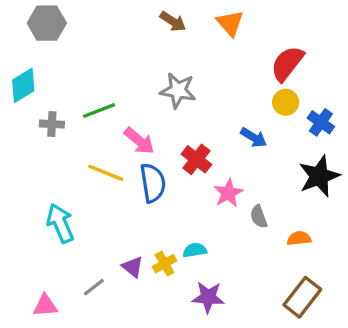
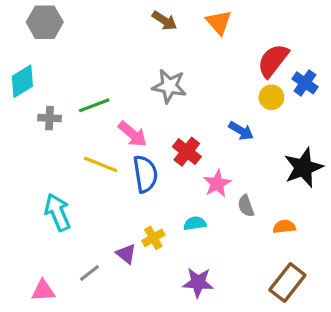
blue cross: (321, 122) -> (305, 83), moved
cyan semicircle: (195, 250) -> (195, 223), moved
yellow cross: (165, 264) -> (153, 238), moved

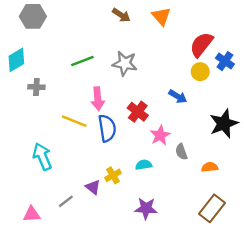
green line: (94, 105) -> (82, 61), moved
pink arrow: (133, 134) -> (98, 99), turned 45

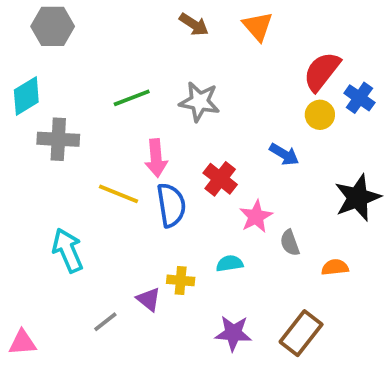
gray cross: (36, 87) -> (58, 139), size x1.5
yellow cross: (113, 175) -> (181, 280), turned 35
brown rectangle: (212, 208) -> (301, 333), moved
pink triangle: (32, 214) -> (23, 343), moved

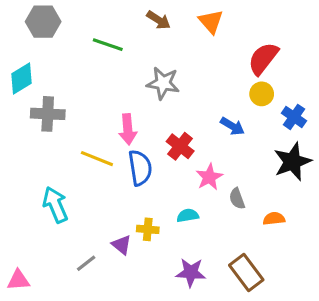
green line: (132, 98) -> (108, 45), moved, turned 40
blue cross: (359, 98) -> (294, 117), moved
brown rectangle: (301, 333) -> (246, 272), turned -75

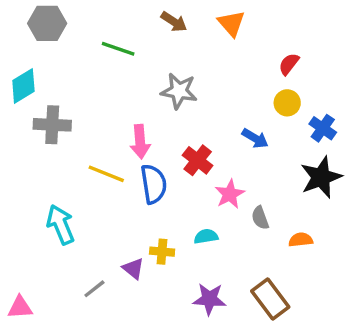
red semicircle: (263, 58) -> (289, 64), size x0.6

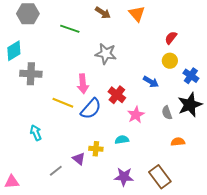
blue semicircle: (154, 184) -> (91, 109), turned 50
gray semicircle: (260, 218) -> (167, 113), moved
cyan arrow: (61, 225) -> (36, 133), size x0.7

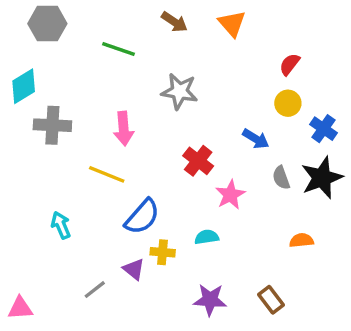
pink arrow: (83, 84) -> (124, 129), moved
blue semicircle: (91, 109) -> (142, 217), moved
gray semicircle: (167, 113) -> (281, 178), moved
brown rectangle: (160, 177) -> (271, 300), size x0.7

